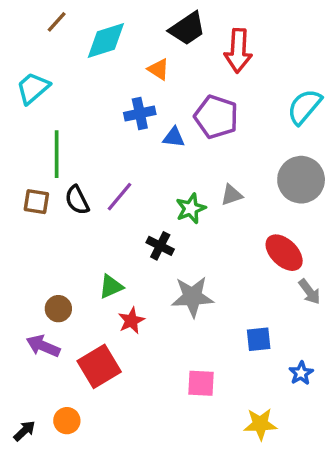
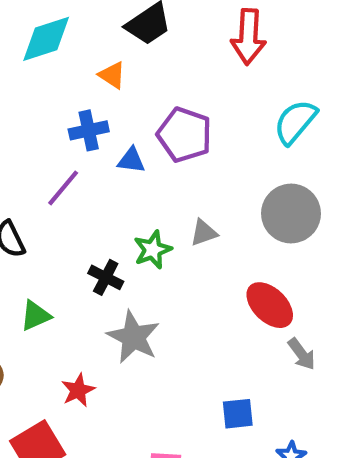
red arrow: (238, 51) -> (248, 37), moved
purple line: (119, 197) -> (63, 188), moved
black cross: (160, 246) -> (106, 277), moved
green triangle: (111, 287) -> (35, 316), moved
gray star: (192, 297) -> (133, 337), moved, turned 30

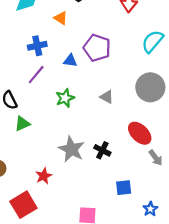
blue cross: (89, 130) -> (37, 46), moved
gray triangle: (204, 233) -> (107, 97), turned 48
green star: (153, 250) -> (65, 98), moved
black cross: (106, 277) -> (102, 150), moved
green triangle: (35, 316) -> (22, 124), moved

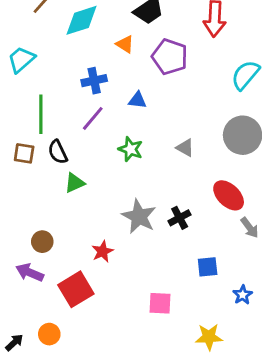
purple pentagon: (97, 48) -> (170, 57), moved
green star: (65, 98) -> (131, 149), turned -30
black cross: (102, 150) -> (180, 218), turned 35

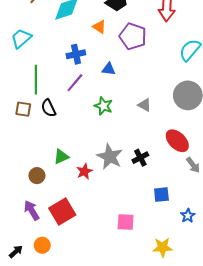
green triangle: (74, 183) -> (61, 157), moved
red star: (103, 251) -> (84, 171), moved
purple arrow: (30, 272) -> (32, 210), moved, turned 36

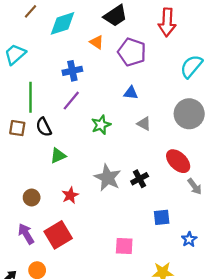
blue triangle: (109, 69) -> (131, 93), moved
green star: (103, 106) -> (101, 125), turned 30
green triangle: (61, 157) -> (58, 156), moved
red star: (84, 171) -> (70, 195), moved

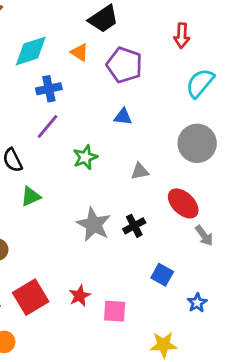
red arrow: (167, 22) -> (182, 36), moved, size x0.7
cyan diamond: (62, 23) -> (31, 51), moved
gray triangle: (144, 124) -> (140, 171), moved, turned -40
red star: (70, 195) -> (80, 296), moved
blue square: (162, 217) -> (162, 275), turned 35

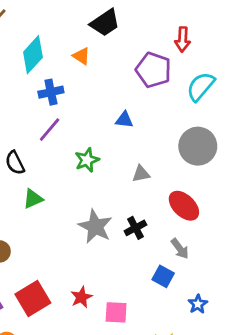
cyan diamond: (31, 51) -> (33, 55), turned -30
purple pentagon: (124, 65) -> (153, 70), moved
gray arrow: (204, 236) -> (180, 249), moved

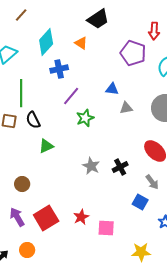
purple line: (50, 130) -> (71, 96), moved
gray triangle: (141, 174) -> (126, 108), moved
gray star: (95, 226) -> (91, 166), size x0.7

